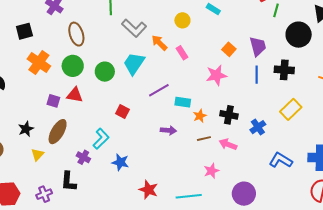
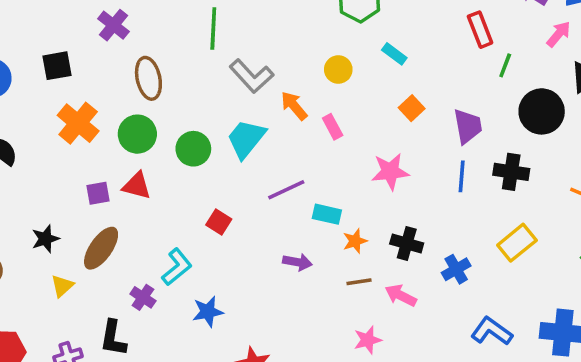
orange square: (229, 49) -> (412, 108), moved
purple square: (53, 101) -> (98, 193), turned -32
blue star: (120, 162) -> (208, 312), turned -30

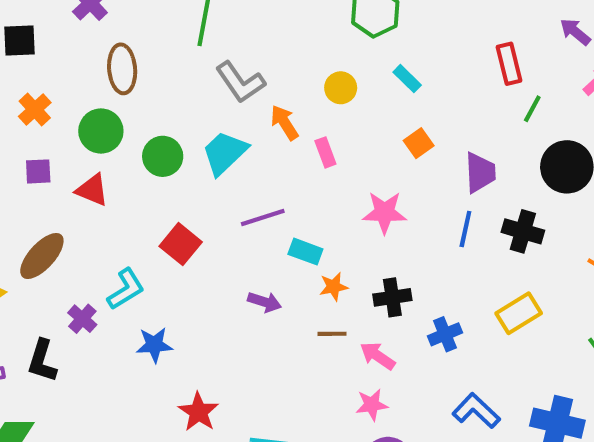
orange cross: (78, 123) -> (35, 109), size x0.7
purple square: (98, 193) -> (38, 171), moved
red square: (219, 222) -> (181, 244), size x1.4
black cross: (407, 244) -> (392, 297), turned -32
pink star: (368, 340) -> (372, 405), moved

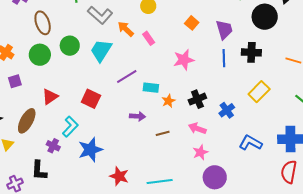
green circle: (163, 156) -> (70, 46), moved
red triangle: (92, 190) -> (50, 97), moved, turned -42
brown line: (332, 334) -> (163, 133), moved
blue star: (154, 345) -> (90, 150), size x1.4

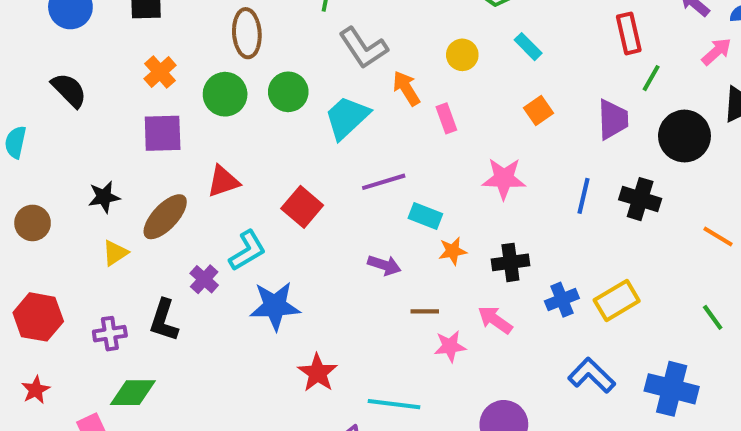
purple trapezoid: (224, 30) -> (613, 119), moved
purple square: (15, 81) -> (163, 133), size x1.5
yellow rectangle: (259, 92) -> (617, 300), moved
pink star: (200, 152) -> (450, 346), moved

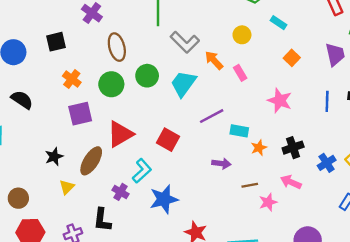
pink star: (504, 178) -> (280, 101), turned 30
red triangle: (223, 181) -> (120, 134), size x1.4
brown circle: (33, 223) -> (18, 198), moved

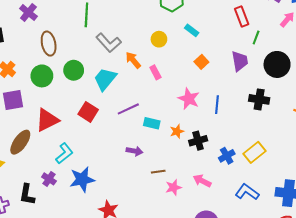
blue line: (327, 101) -> (217, 105), moved
red square: (168, 140) -> (88, 112), moved
orange star: (259, 148) -> (177, 131), moved
pink arrow: (291, 182) -> (202, 181), moved
purple cross: (120, 192) -> (49, 179), moved

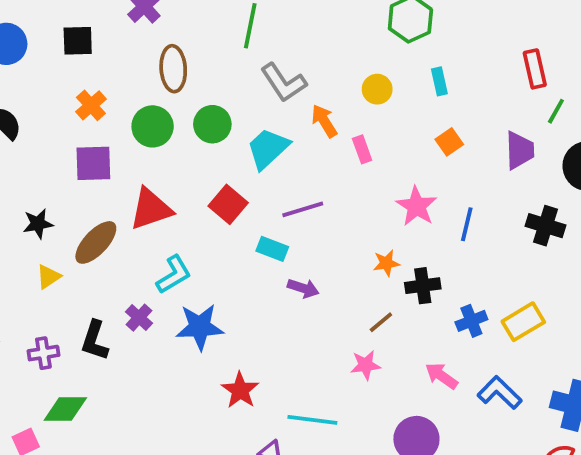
cyan rectangle: (192, 30) -> (439, 81), turned 32
cyan rectangle: (152, 123) -> (272, 249), moved
brown line: (158, 172) -> (381, 322), moved, turned -40
pink arrow: (202, 181) -> (441, 376), moved

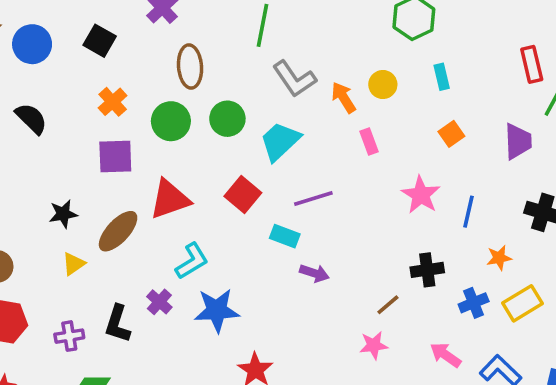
black square: (78, 41) -> (100, 41), turned 32
orange arrow: (324, 121) -> (344, 98), moved
orange star: (386, 263) -> (499, 258), moved

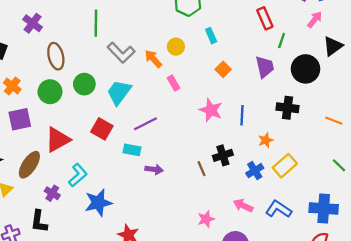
purple cross: (159, 302) -> (52, 193), moved
brown line: (388, 305) -> (201, 169), moved, turned -63
pink star: (374, 345) -> (206, 219), moved

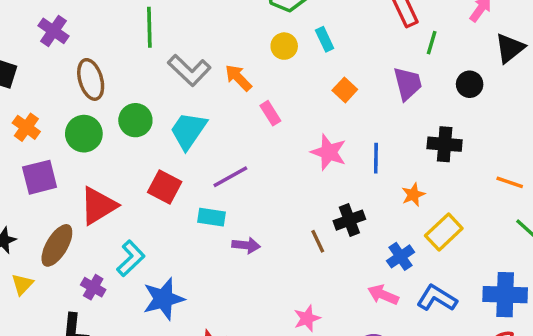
yellow circle: (176, 47) -> (284, 46), moved
black circle: (306, 69) -> (470, 84), size x0.6
orange line: (334, 121) -> (510, 182), moved
blue cross: (255, 171) -> (401, 256), moved
pink star: (206, 219) -> (307, 318), moved

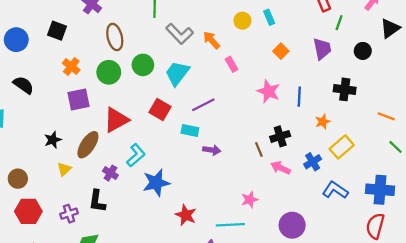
pink arrow: (383, 295) -> (281, 168), moved

